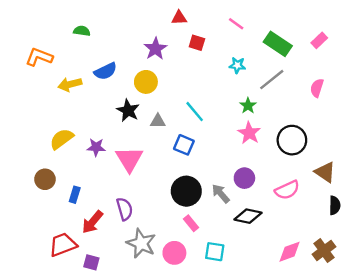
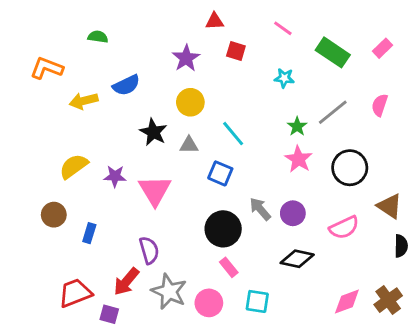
gray line: (272, 80) -> (333, 112), moved
yellow circle: (146, 82) -> (190, 102), moved
gray arrow: (221, 194) -> (260, 209), moved
red arrow: (92, 222) -> (126, 282), moved

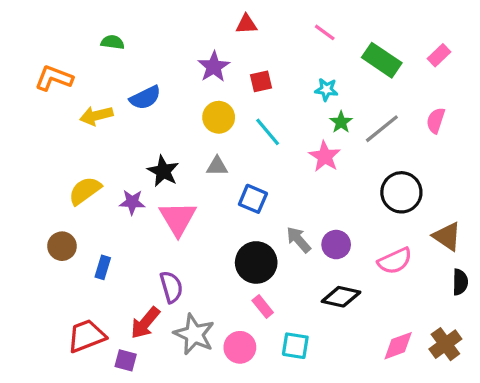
red square: (236, 51) -> (261, 81), moved, turned -30
green star: (297, 126) -> (341, 122), moved
black star: (153, 132) -> (163, 171), moved
cyan line: (233, 134) -> (268, 132), moved
pink star: (299, 159) -> (325, 156), moved

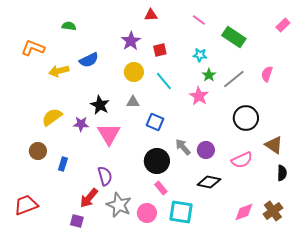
pink rectangle: (439, 55) -> (283, 25), moved
red trapezoid: (86, 336) -> (26, 205), moved
cyan square: (295, 346) -> (181, 212), size x1.4

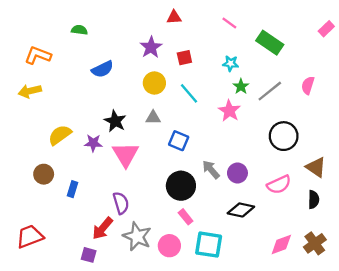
yellow arrow: (59, 71) -> (30, 91), moved
black semicircle: (282, 173) -> (314, 200), moved

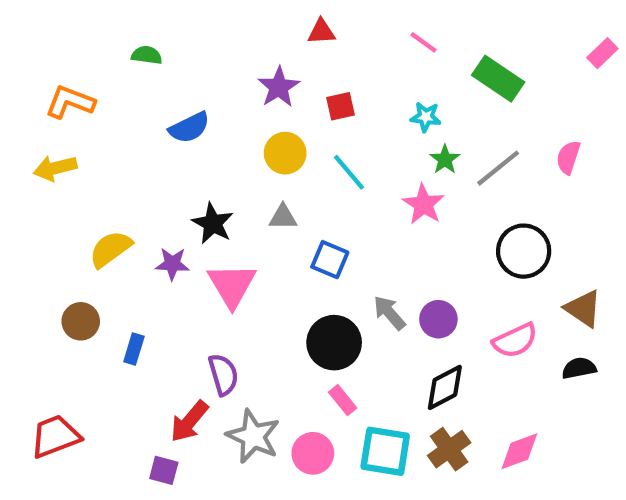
black semicircle: (314, 200) -> (579, 368), turned -102
black diamond: (241, 210) -> (445, 387), turned -40
brown cross: (315, 243) -> (449, 449), moved

